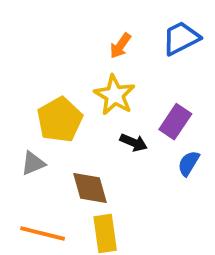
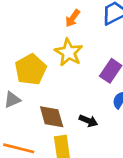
black arrow: (134, 142) -> (88, 121), moved

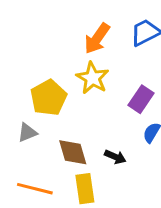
orange arrow: (73, 18) -> (97, 39), size x1.5

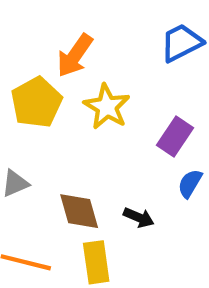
orange arrow: (97, 39) -> (75, 56), moved
yellow pentagon: (49, 98) -> (36, 102), moved

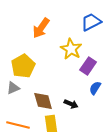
yellow pentagon: (36, 102) -> (23, 66), moved
yellow star: (107, 107) -> (71, 49), moved

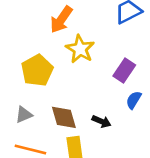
yellow star: (71, 49) -> (80, 49), moved
gray triangle: (13, 88) -> (24, 115), moved

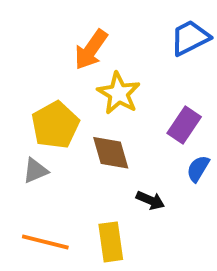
gray triangle: (24, 115) -> (35, 171), moved
brown diamond: (64, 117) -> (111, 153), moved

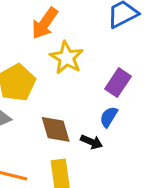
brown diamond: (111, 153) -> (56, 129), moved
blue semicircle: (198, 169) -> (109, 117), moved

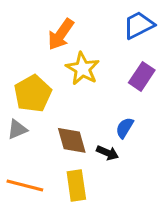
purple rectangle: (118, 83) -> (142, 76), moved

